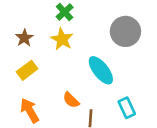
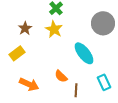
yellow rectangle: (27, 70) -> (17, 53), moved
orange arrow: (30, 110) -> (29, 84), turned 144

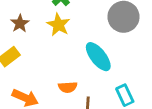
orange semicircle: (61, 76) -> (68, 87), turned -48

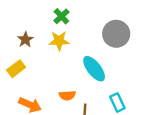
yellow star: (58, 25) -> (59, 41), turned -30

